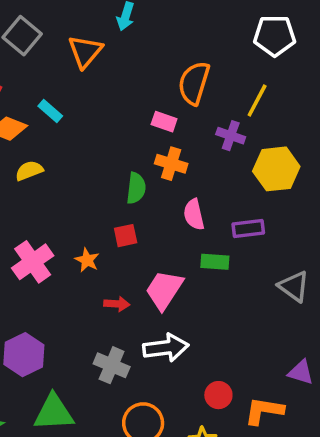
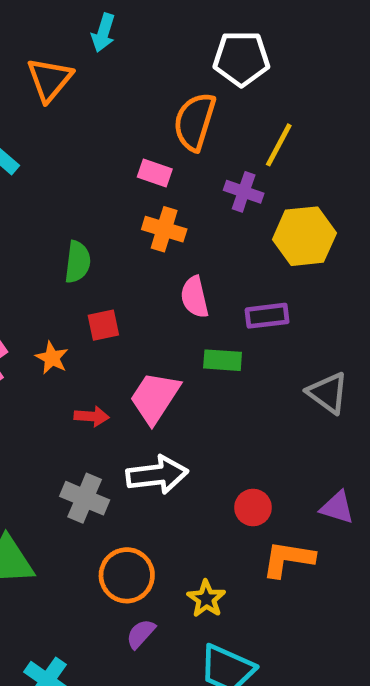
white pentagon: (275, 36) -> (241, 58), moved
green semicircle: (136, 188) -> (78, 262), moved
red circle: (218, 395) -> (253, 508), moved

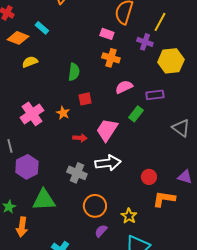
pink semicircle: (195, 297) -> (124, 87), turned 78
green rectangle: (223, 360) -> (136, 114), turned -56

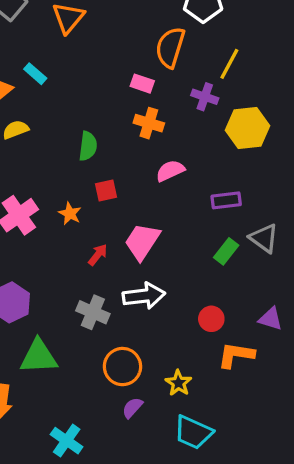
purple rectangle: (155, 95) -> (226, 200), moved
green rectangle: (136, 114) -> (226, 251), moved
red arrow: (80, 138) -> (98, 255), turned -56

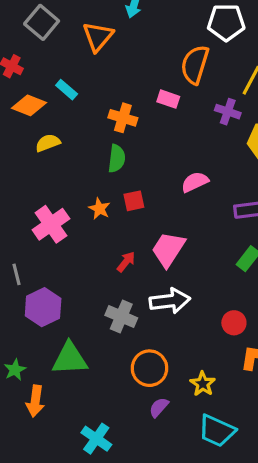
orange cross: (149, 123) -> (123, 118), moved
orange star: (70, 214) -> (99, 209), moved

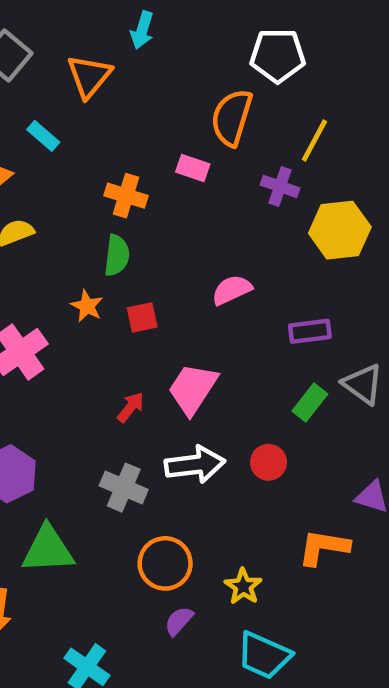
cyan rectangle: (67, 90) -> (43, 136), moved
orange star: (99, 209) -> (87, 306), moved
red circle: (234, 323) -> (269, 462), moved

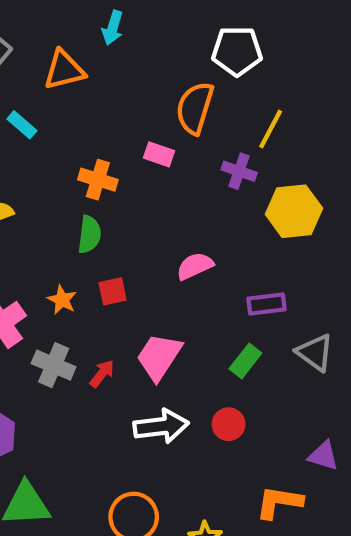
orange triangle: (89, 76) -> (64, 70), turned 36
orange star: (87, 306) -> (62, 300), moved
green rectangle: (310, 403) -> (245, 361), moved
gray cross: (124, 488) -> (54, 365), moved

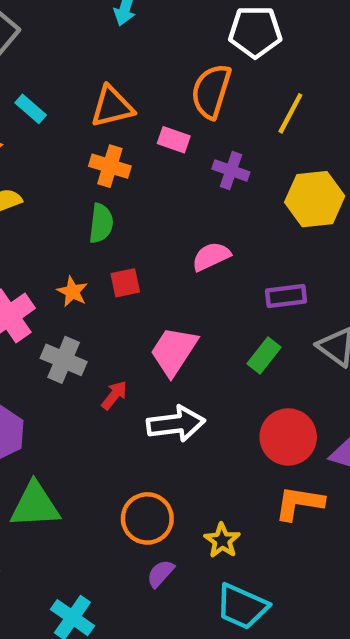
orange triangle: (64, 70) -> (112, 107), moved
purple cross: (239, 171) -> (231, 171), moved
red arrow: (102, 374) -> (114, 395), moved
red circle: (229, 424) -> (288, 437), moved, size x1.6

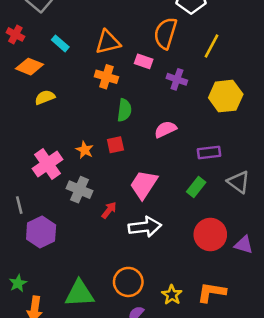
green semicircle: (101, 223) -> (124, 110), moved
orange L-shape: (299, 503) -> (212, 292), moved
green triangle: (35, 505) -> (80, 294), moved

